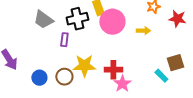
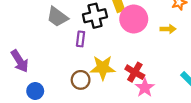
red cross: (113, 70) -> (135, 72), turned 30
blue circle: (39, 78) -> (35, 91), moved

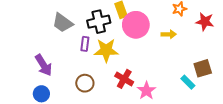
purple arrow: (20, 61) -> (44, 65), moved
yellow star: (103, 68) -> (106, 50), moved
red cross: (135, 72) -> (124, 79), moved

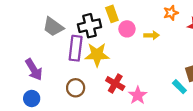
pink circle: (136, 25) -> (127, 29), size x0.6
yellow arrow: (169, 34) -> (152, 35), moved
purple rectangle: (85, 44) -> (76, 48), size x1.6

